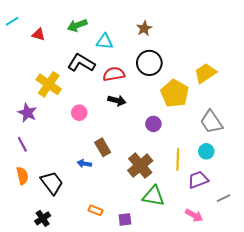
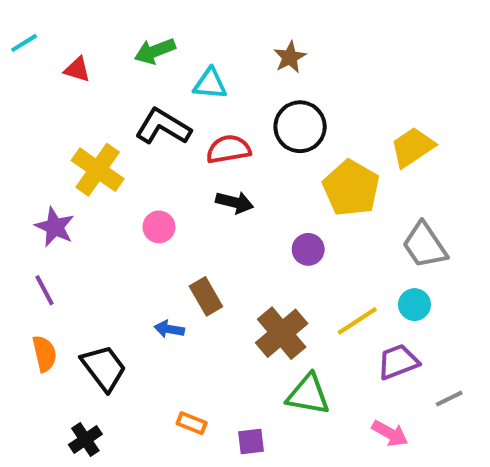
yellow line: (178, 159) -> (357, 321), turned 55

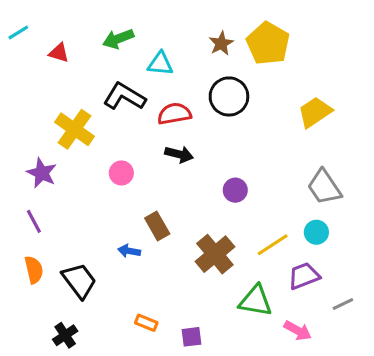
yellow pentagon: (351, 188) -> (268, 43), moved
green triangle: (308, 395) -> (256, 301), moved

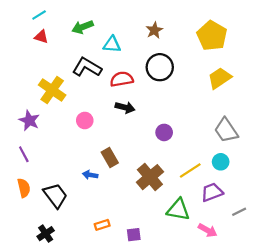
cyan line: (18, 33) -> (39, 15), moved
yellow pentagon: (268, 43) -> (212, 36), moved
orange rectangle: (146, 323) -> (102, 225), turned -40

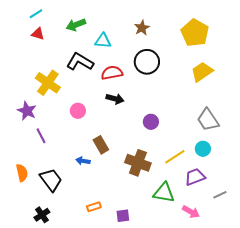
purple line: (24, 154) -> (41, 136), moved
brown cross: (150, 177) -> (138, 163), turned -30

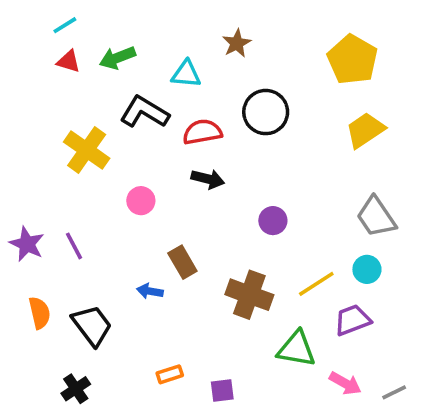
green arrow: (76, 25) -> (117, 58), moved
brown star: (142, 28) -> (237, 43), moved
purple star: (27, 111) -> (27, 244), moved
gray line: (220, 195) -> (394, 392), moved

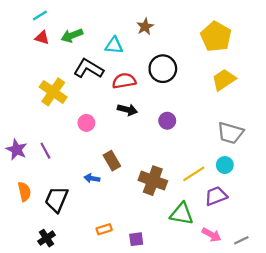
gray trapezoid: (376, 217) -> (230, 133), turned -40
purple circle: (273, 221) -> (167, 121), moved
black trapezoid: (92, 325) -> (56, 199), turned -120

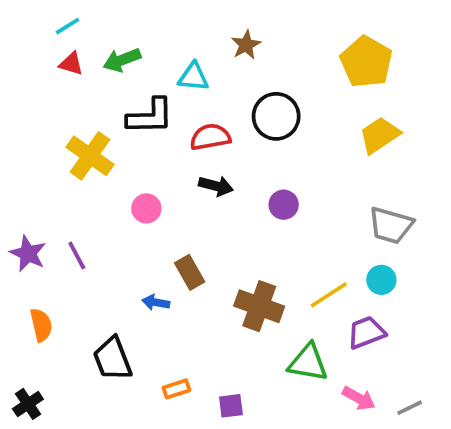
black L-shape: (89, 69) -> (150, 116), turned 148
black trapezoid: (56, 199) -> (113, 359), moved, turned -44
black cross: (47, 238) -> (28, 404), moved

